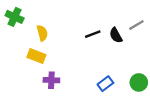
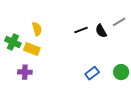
green cross: (15, 17) -> (13, 42), moved
purple cross: (51, 80) -> (25, 72), moved

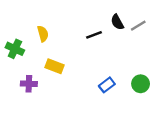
black semicircle: (101, 31) -> (117, 22), moved
yellow rectangle: (32, 49) -> (54, 66), moved

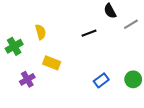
black semicircle: (117, 22) -> (110, 11), moved
green cross: (15, 49) -> (14, 46), turned 35
purple cross: (29, 84) -> (27, 79), turned -32

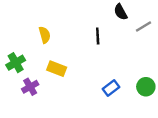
black line: (89, 33) -> (98, 36), turned -72
green cross: (14, 46) -> (16, 63), moved

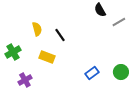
black line: (98, 36) -> (60, 35), moved, turned -32
purple cross: (30, 87) -> (25, 80), moved

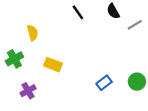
yellow semicircle: (37, 29) -> (33, 33), moved
black line: (60, 35) -> (78, 12), moved

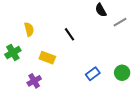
black line: (78, 12) -> (70, 34), moved
purple cross: (28, 91) -> (34, 81), moved

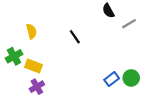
yellow rectangle: (47, 58) -> (34, 66), moved
blue rectangle: (93, 74) -> (112, 79), moved

